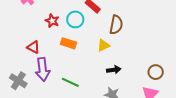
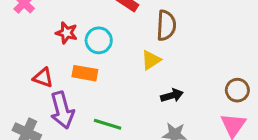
cyan circle: (75, 19) -> (99, 40), moved
orange rectangle: (69, 43) -> (85, 73), moved

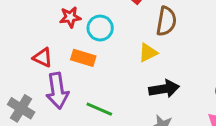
red star: (67, 33) -> (70, 17), turned -30
black arrow: (172, 95) -> (164, 89), size x1.4

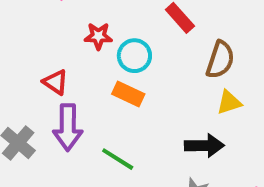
yellow triangle: (148, 53) -> (229, 102), moved
orange rectangle: (83, 58) -> (128, 94), moved

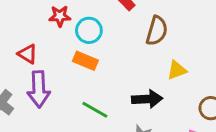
yellow triangle: (229, 102) -> (177, 70), moved
green line: (118, 159) -> (95, 110), moved

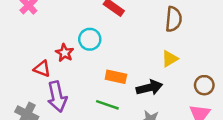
red star: (60, 16) -> (65, 53), moved, turned -30
brown semicircle: (157, 31) -> (174, 19), moved
orange rectangle: (85, 61) -> (116, 77), moved

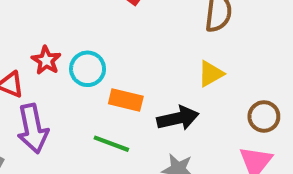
cyan circle: (90, 39) -> (88, 69), moved

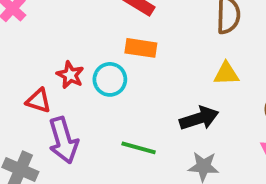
yellow triangle: (211, 74) -> (226, 74), turned 32
orange rectangle: (126, 100) -> (141, 48), moved

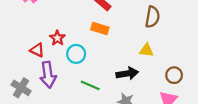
cyan circle: (110, 79) -> (76, 54), moved

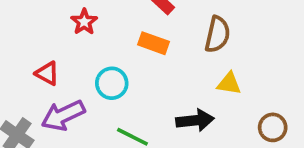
brown semicircle: (152, 17) -> (217, 34), moved
red star: (57, 38) -> (84, 22), moved
purple arrow: (48, 75) -> (63, 115), turned 70

